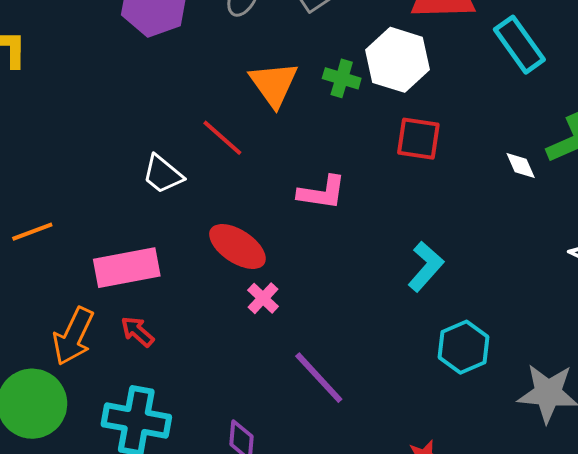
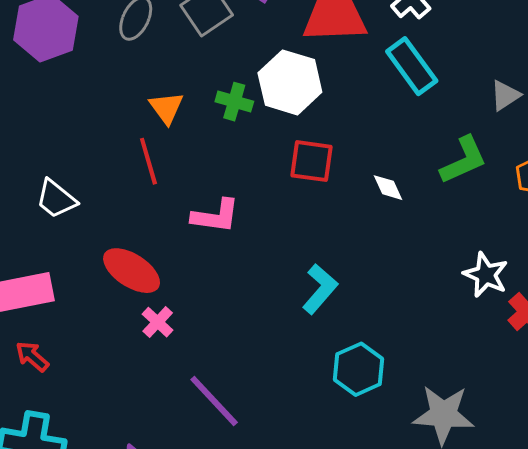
orange triangle: (274, 84) -> (166, 108), size x0.7
red line: (222, 138) -> (148, 161), moved, turned 33
white diamond: (521, 166) -> (388, 188), moved

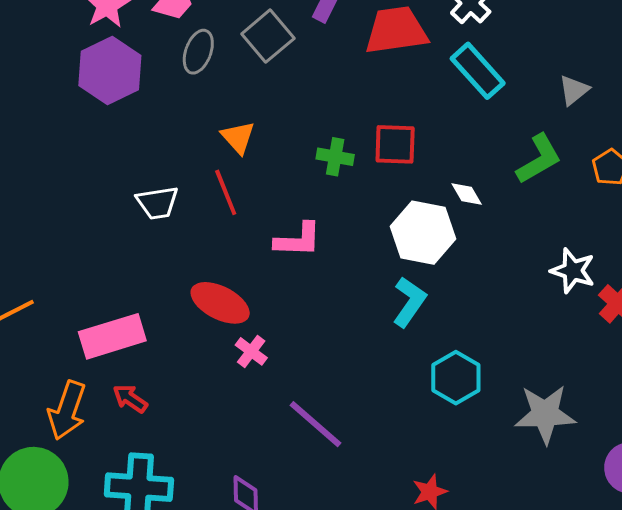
white hexagon: (290, 82) -> (423, 233), moved
green cross: (234, 102) -> (335, 157), moved
red square: (311, 161) -> (395, 144), moved
white trapezoid: (56, 199) -> (157, 203), moved, turned -42

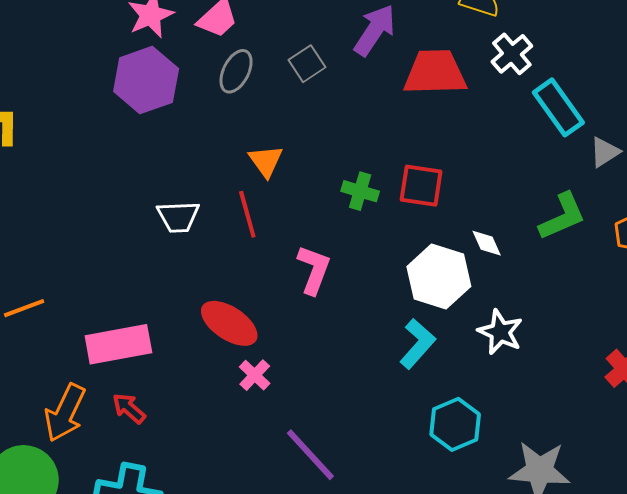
gray square: (268, 36) -> (307, 64), size x0.7
cyan rectangle: (478, 71) -> (558, 107), moved
pink L-shape: (298, 240) -> (314, 270), turned -78
white star: (573, 271) -> (500, 332), moved

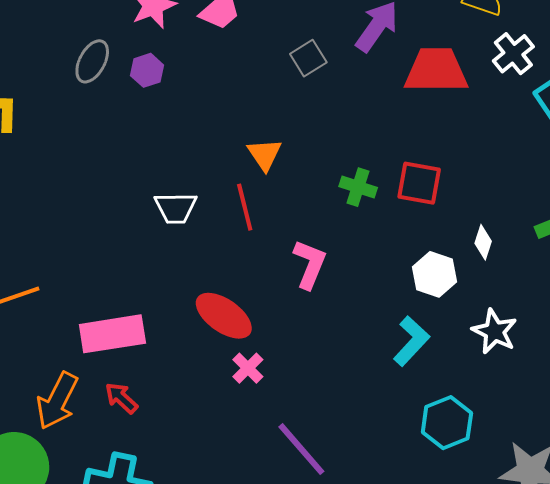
gray ellipse: (236, 71) -> (92, 61), moved
purple hexagon: (146, 80) -> (147, 70), size x0.5
white diamond: (487, 243) -> (483, 242), turned 40
white hexagon: (439, 277) -> (435, 274), size x0.7

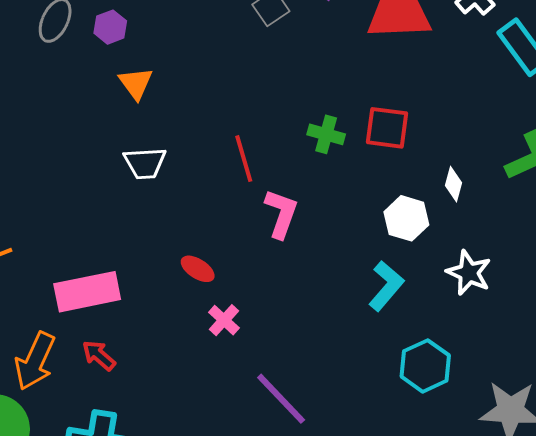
orange triangle: (265, 154) -> (136, 83), moved
red line: (245, 207) -> (244, 159), moved
red ellipse: (224, 316) -> (198, 269), size x0.6

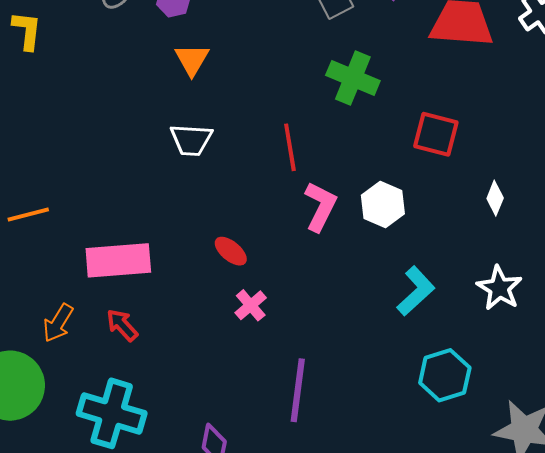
green cross: (326, 134) -> (353, 78), moved, size x1.4
white hexagon: (406, 218) -> (383, 204), moved
orange arrow: (35, 361) -> (58, 323), size x0.7
purple line: (281, 399) -> (298, 390), turned 44

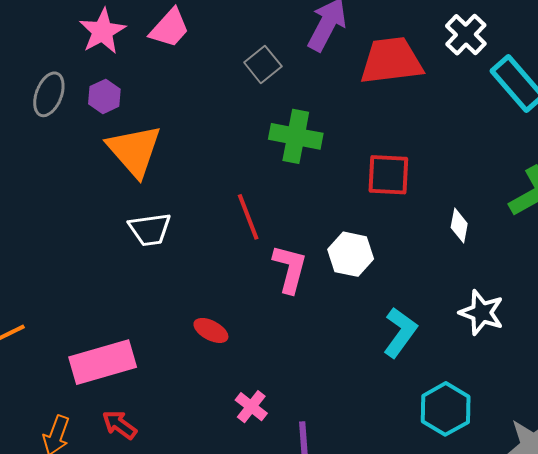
orange triangle: (192, 60) -> (134, 151), size x1.6
pink cross: (251, 305) -> (251, 407), moved

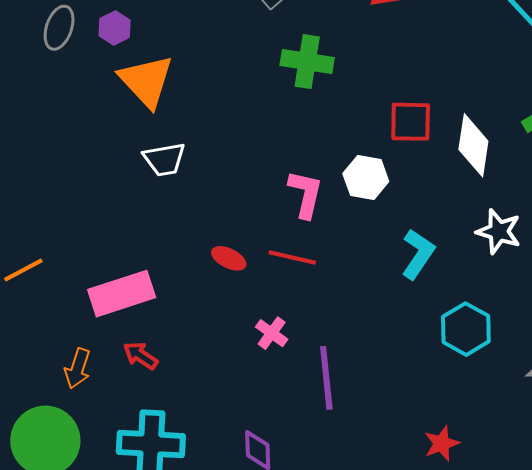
red square: (388, 175) -> (411, 122), moved
red line: (248, 217) -> (292, 257), moved, turned -54
white diamond: (459, 225) -> (473, 145), size x1.8

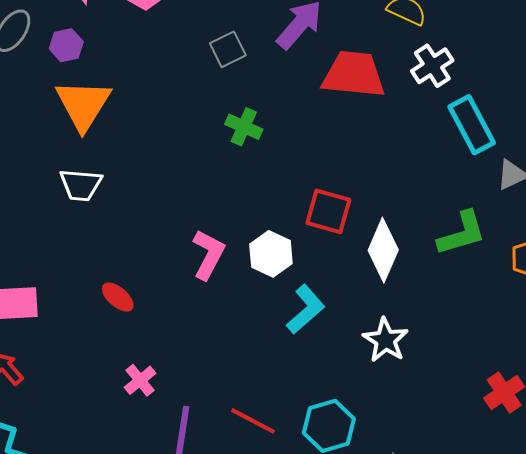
green cross: (307, 62) -> (244, 127), size x0.7
cyan L-shape: (418, 254) -> (306, 309), moved
red line: (292, 257) -> (253, 421), moved

